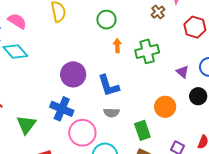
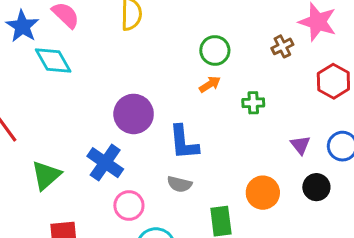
green circle: (106, 20) -> (215, 50), moved
orange arrow: (117, 46) -> (210, 84), turned 48
green cross: (147, 51) -> (253, 103), size x0.6
pink circle: (82, 133) -> (129, 206), size x0.7

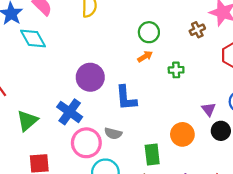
purple triangle: (300, 145) -> (209, 109), moved
gray semicircle: (179, 184) -> (113, 133), moved
pink circle: (129, 206) -> (86, 143), size x1.4

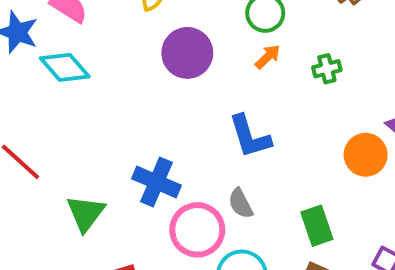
purple circle: (90, 77) -> (187, 53), moved
gray semicircle: (113, 133) -> (241, 203), turned 60
orange circle: (182, 134) -> (366, 155), moved

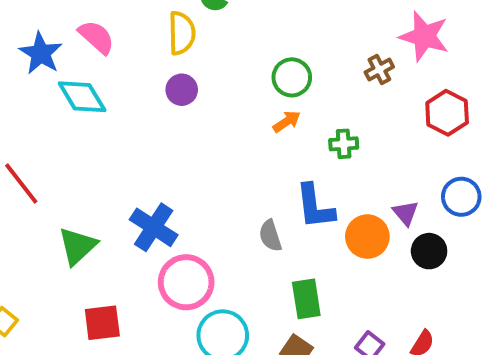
purple circle: (187, 53) -> (182, 90), moved, size x0.6
blue L-shape: (250, 137) -> (315, 206), moved
gray semicircle: (241, 203) -> (270, 236), moved

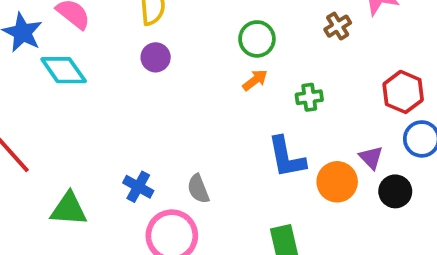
red hexagon: (447, 113) -> (403, 92), moved
blue cross: (154, 227) -> (138, 187), size x0.7
gray semicircle: (270, 236) -> (198, 189), moved
green triangle: (77, 246) -> (69, 209), turned 51

